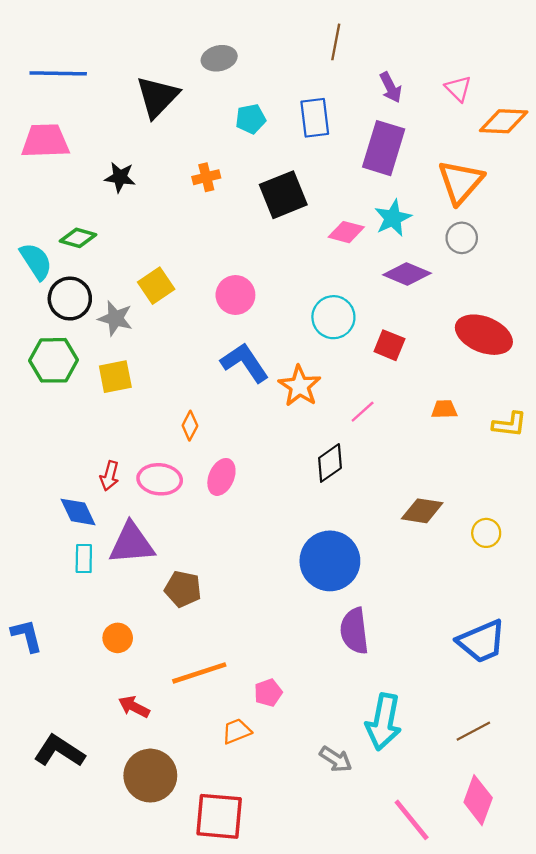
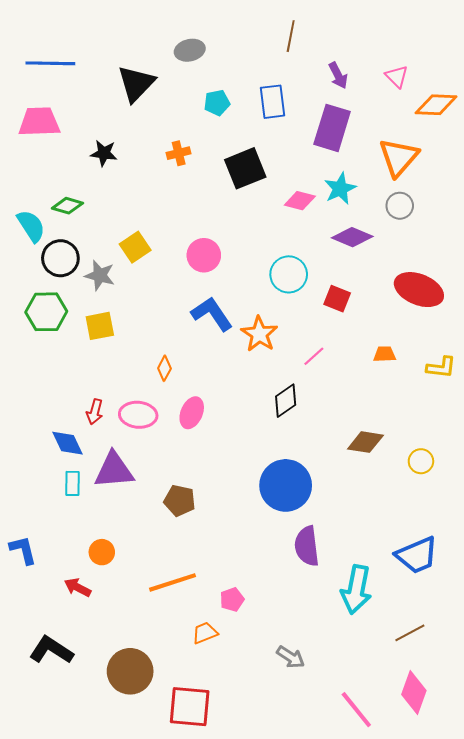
brown pentagon: (183, 589) -> (180, 501), moved
red arrow: (134, 707) -> (78, 587), moved
cyan arrow: (384, 722) -> (356, 589), moved

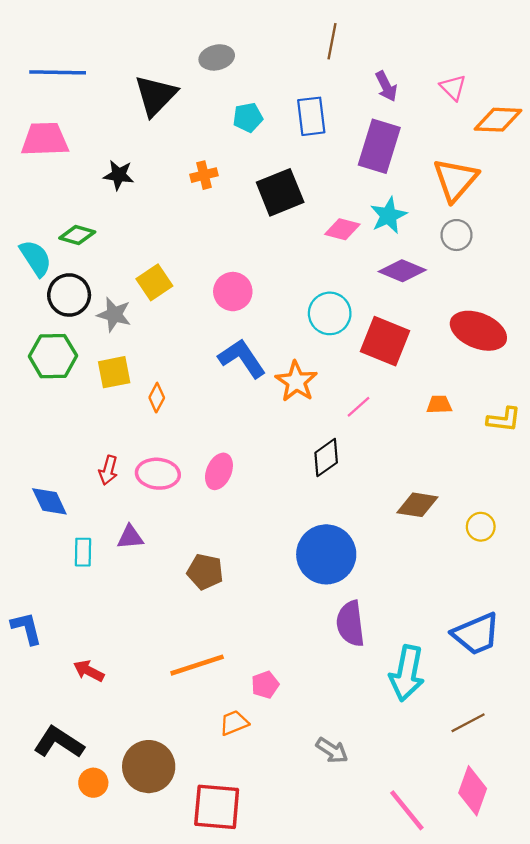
red square: (337, 299) -> (385, 341), size x1.6
orange diamond: (164, 368) -> (157, 398), moved
blue diamond: (67, 443) -> (49, 501), moved
purple triangle: (114, 470) -> (130, 537), size x0.6
orange circle: (102, 552) -> (93, 783), moved

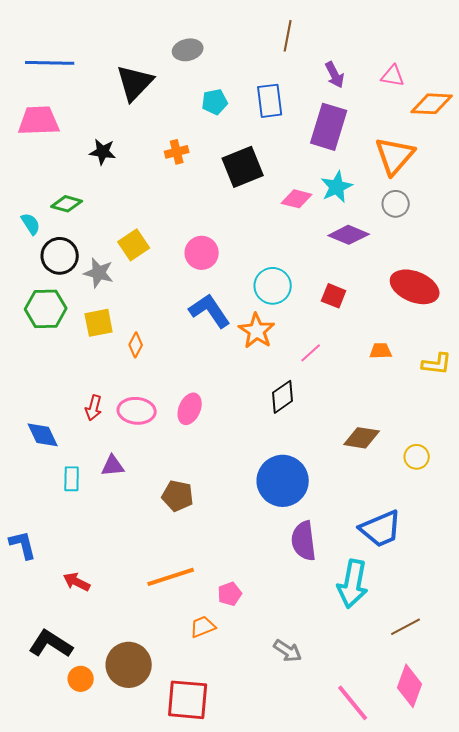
pink triangle: (453, 87) -> (393, 76), turned -35
cyan semicircle: (36, 258) -> (31, 224), size x0.7
cyan circle: (330, 313) -> (273, 286), moved
red square: (385, 341) -> (334, 296), size x0.6
blue trapezoid: (476, 634) -> (381, 529), moved

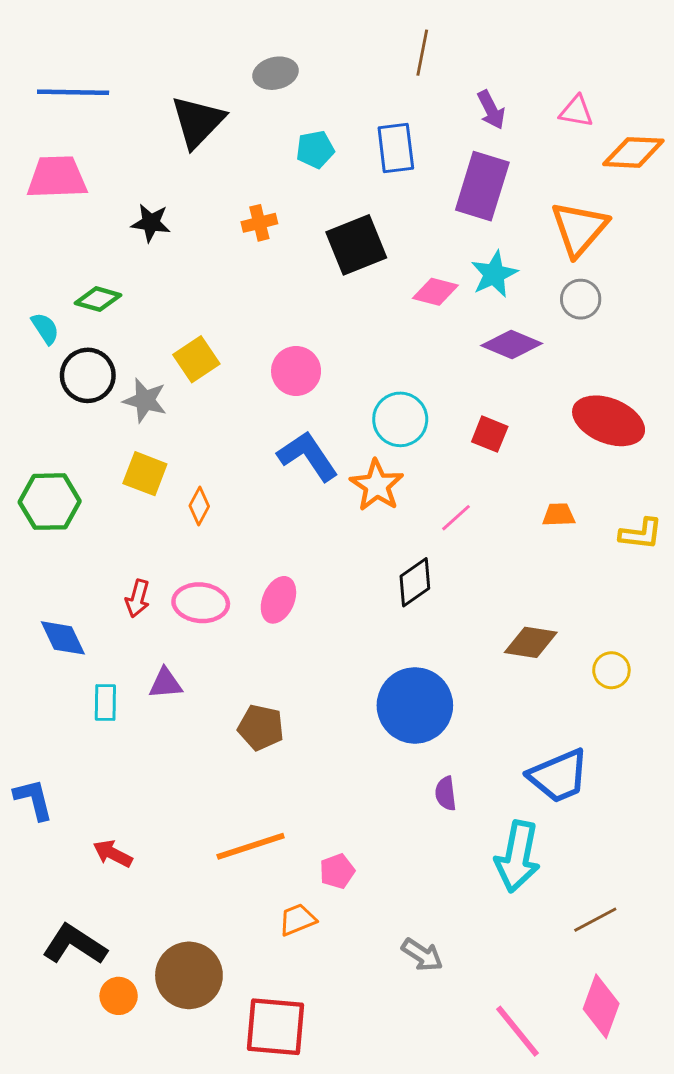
green hexagon: (46, 309) -> (50, 502), moved
yellow square: (99, 323) -> (145, 474), turned 32
purple semicircle: (304, 541) -> (446, 793), size x0.6

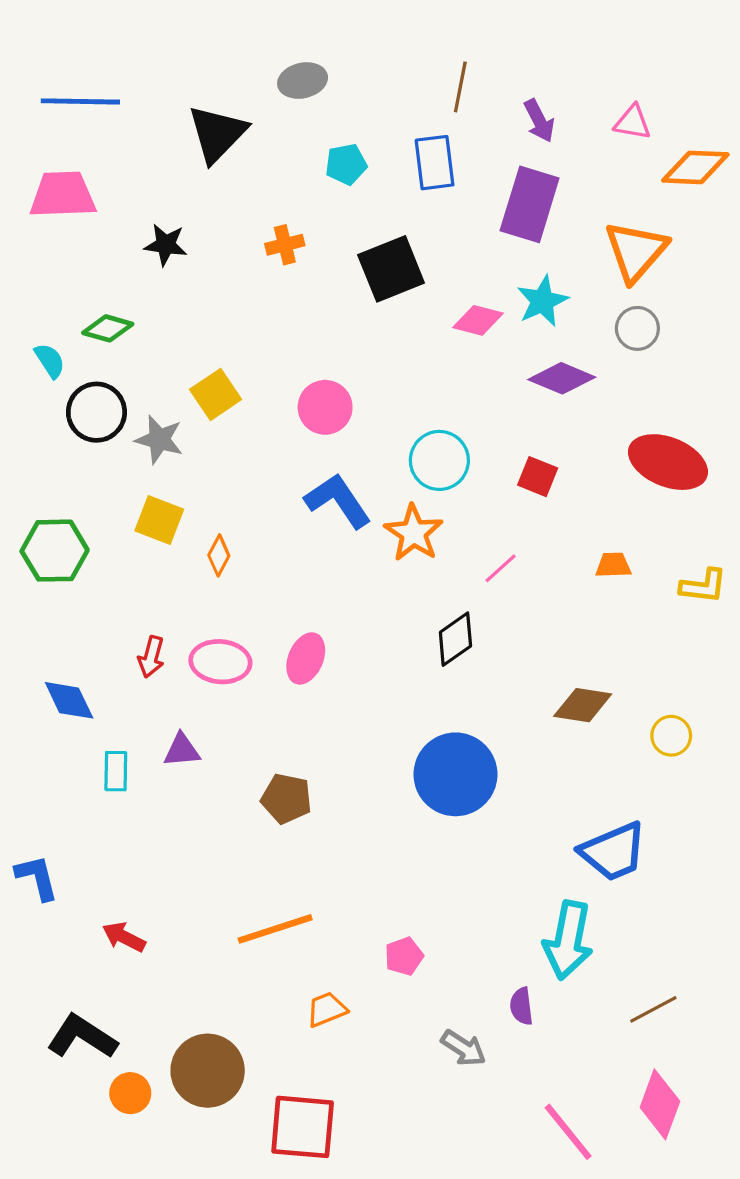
brown line: (422, 53) -> (460, 87), moved
purple semicircle: (446, 793) -> (521, 1006), moved
pink pentagon: (337, 871) -> (404, 956), moved

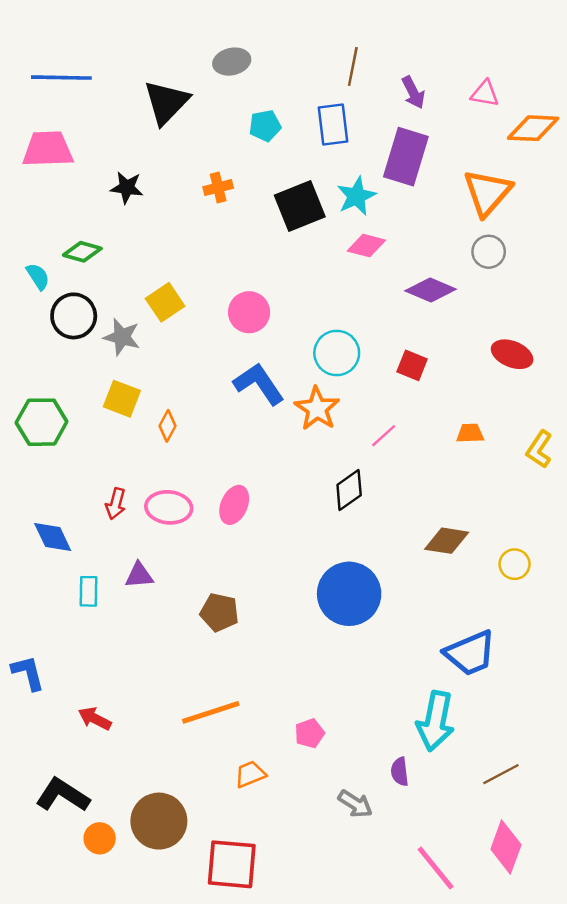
cyan star: (542, 301) -> (356, 196), moved
red ellipse: (668, 462) -> (512, 354), size x0.7
yellow L-shape: (703, 586) -> (539, 449), turned 117

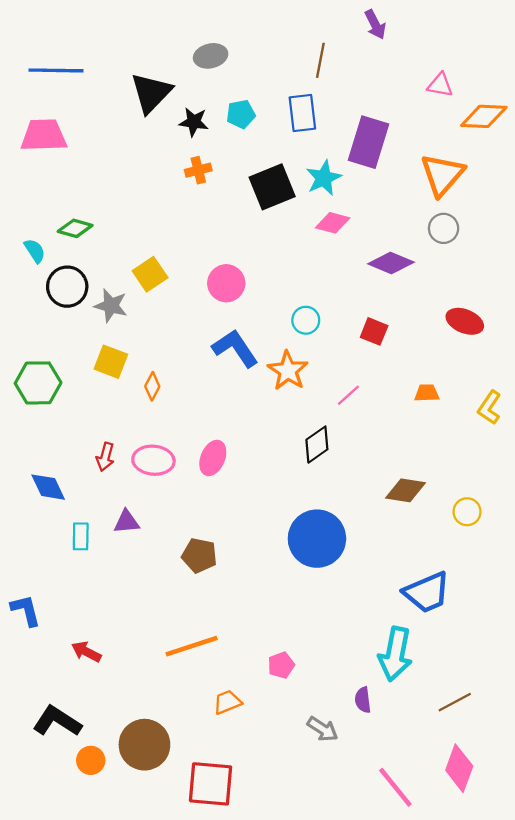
purple arrow: (413, 92) -> (375, 25), moved
black star: (127, 188) -> (194, 122), moved
cyan circle: (337, 353) -> (306, 320), size x0.7

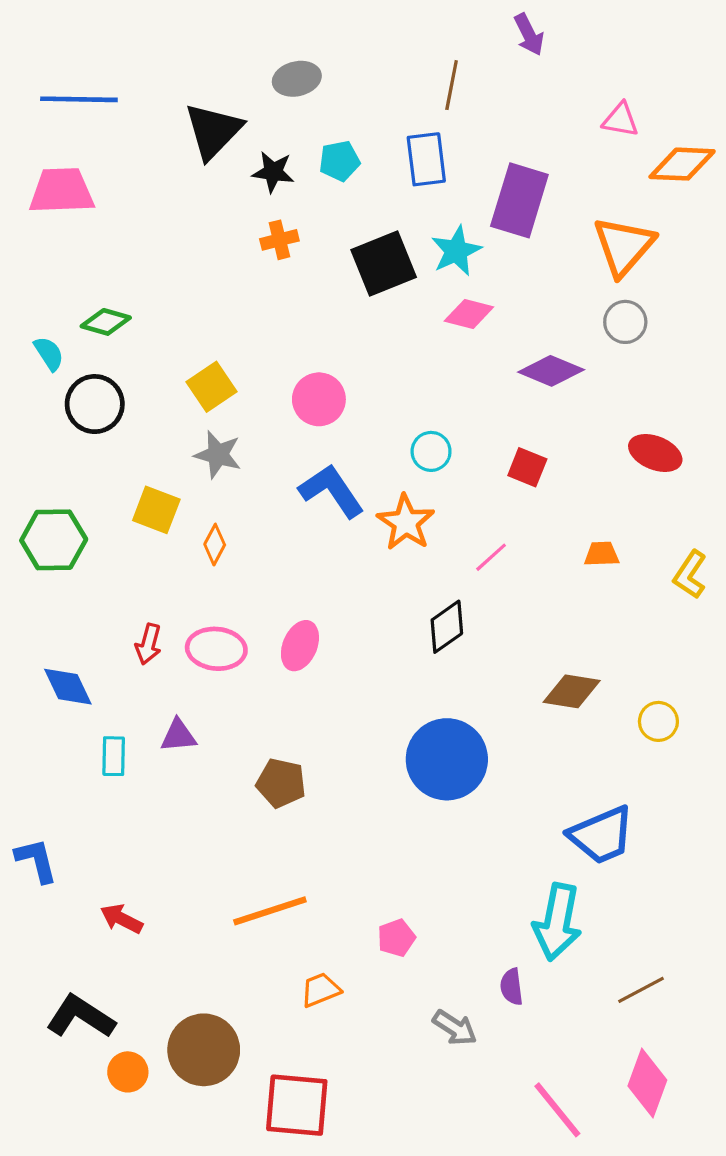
gray star: (111, 306) -> (218, 455), moved

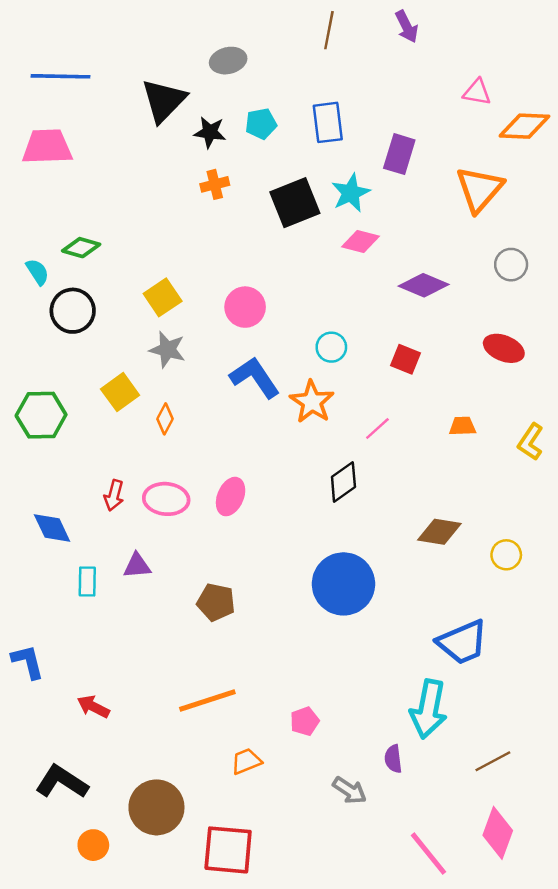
brown line: (452, 85) -> (329, 30), moved
purple rectangle: (519, 200) -> (399, 154), size x0.7
gray circle: (625, 322) -> (511, 265), moved
yellow square: (156, 510) -> (120, 392), turned 33
orange circle: (128, 1072) -> (93, 845), moved

